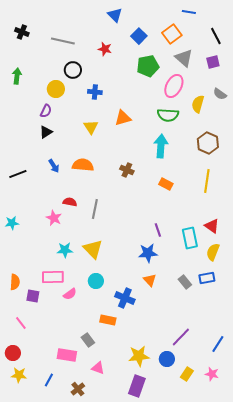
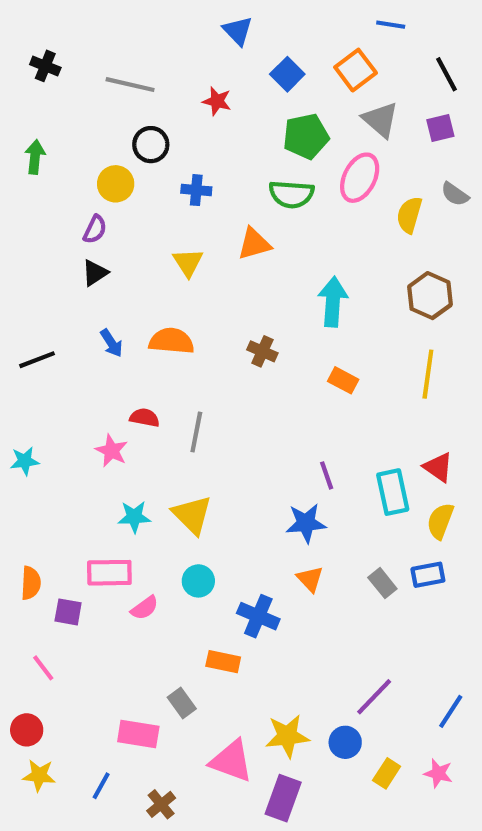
green semicircle: (168, 115) -> (291, 194), moved
pink triangle: (98, 368) -> (231, 761), moved, size x1.6

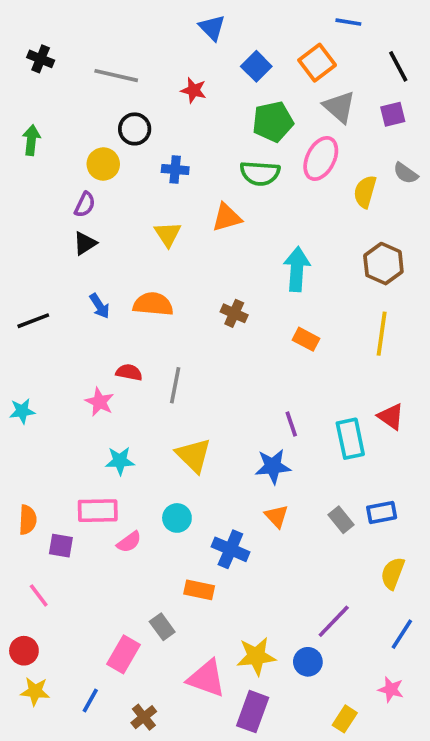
yellow triangle: (192, 515) -> (194, 455), moved
yellow semicircle: (440, 521) -> (393, 573), moved
pink rectangle: (138, 734) -> (124, 654), turned -69
yellow rectangle: (387, 773) -> (345, 719), moved

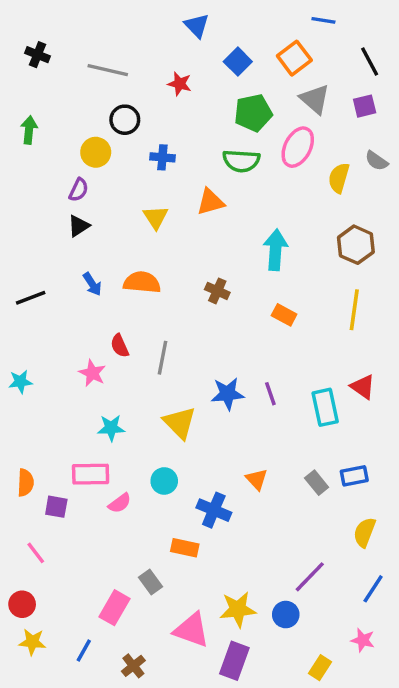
red semicircle: (129, 372) -> (120, 346), turned -125
blue star: (273, 466) -> (228, 394), moved

